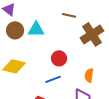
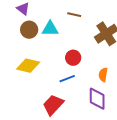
brown line: (69, 15) -> (74, 15), moved

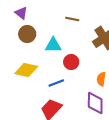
cyan triangle: (50, 29) -> (53, 45), moved
blue line: (67, 79) -> (56, 83), moved

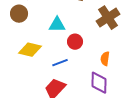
brown circle: (27, 34) -> (19, 14), moved

